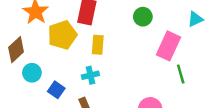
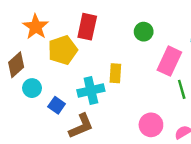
yellow rectangle: (98, 45) -> (115, 73), moved
cyan cross: (90, 75) -> (91, 91), size x1.5

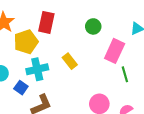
yellow rectangle: (115, 73) -> (70, 61), turned -42
cyan cross: (91, 91) -> (37, 69), moved

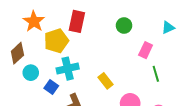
pink rectangle: (115, 51) -> (146, 50), size x0.7
yellow rectangle: (70, 61) -> (106, 81), moved

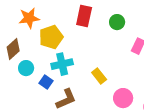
orange star: (34, 21) -> (29, 18), turned 30
red rectangle: (77, 21) -> (84, 16), moved

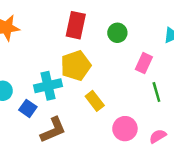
yellow pentagon: (51, 37) -> (76, 66), moved

